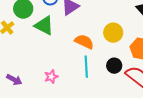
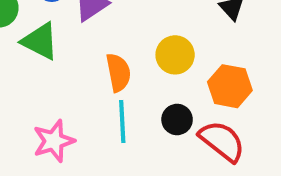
orange semicircle: (84, 42) -> (118, 73), turned 54
pink star: (51, 77) -> (54, 141), size x1.5

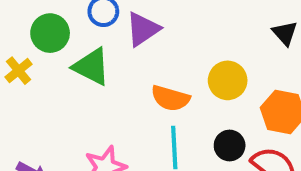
orange semicircle: (118, 73) -> (170, 98), turned 117

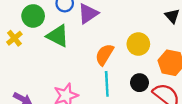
orange semicircle: (170, 98) -> (104, 55), turned 105

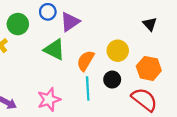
green triangle: (58, 36) -> (54, 50), moved
black circle: (140, 83) -> (112, 80), moved

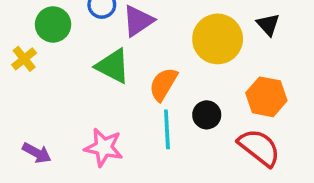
yellow circle: (118, 51) -> (218, 39), moved, size x1.4
pink star: (49, 100) -> (104, 147), turned 30

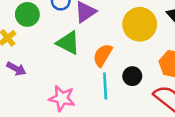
purple arrow: (37, 153) -> (16, 69), moved

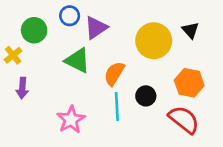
purple arrow: (16, 69) -> (22, 88), turned 66
pink star: (62, 98) -> (71, 120), turned 30

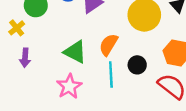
green triangle: (77, 60) -> (75, 52), moved

